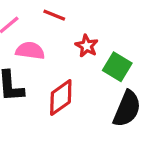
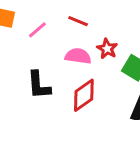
pink semicircle: (30, 51) -> (78, 56), moved

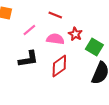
pink line: (37, 30) -> (29, 30), moved
black L-shape: (39, 85) -> (28, 59), turned -95

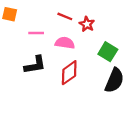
pink line: (29, 30) -> (36, 33), turned 40
red star: (75, 34) -> (87, 24), moved

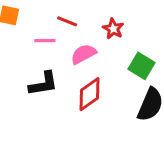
red line: (65, 16) -> (67, 21), moved
pink semicircle: (65, 43) -> (84, 54), turned -36

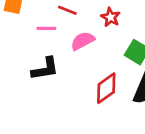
red diamond: (89, 94) -> (106, 88), moved

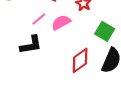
pink line: (46, 28) -> (39, 19), moved, turned -40

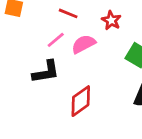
red diamond: (80, 60) -> (81, 101), moved

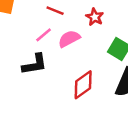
red diamond: (81, 101) -> (83, 85), moved

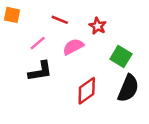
pink line: (44, 35) -> (38, 43), moved

